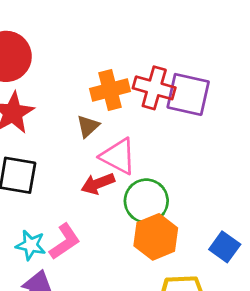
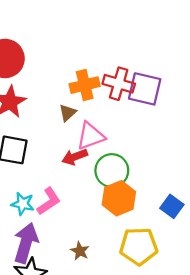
pink triangle: (118, 156) -> (91, 136), turned -48

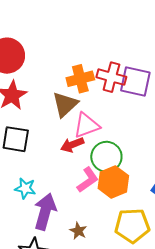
brown triangle: (68, 113) -> (65, 104), size x1.6
pink L-shape: (49, 201) -> (88, 180), moved
purple arrow: (26, 243) -> (45, 212), moved

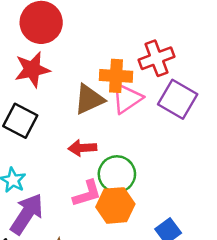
red cross: (111, 77) -> (156, 58), moved, turned 36
pink triangle: (86, 125) -> (127, 98), moved, turned -32

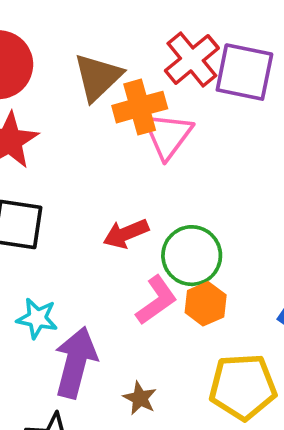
brown triangle: (89, 99) -> (98, 77), moved
purple square: (178, 99) -> (244, 72), moved
orange hexagon: (115, 205) -> (206, 304), size x0.7

